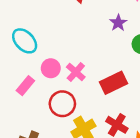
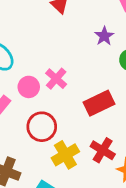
pink cross: (76, 72) -> (56, 79), moved

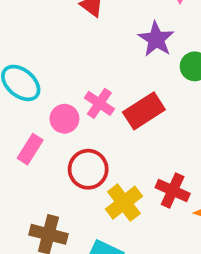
purple star: (104, 36) -> (156, 39), size x1.4
red rectangle: (99, 103) -> (144, 111), moved

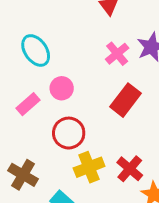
pink cross: (99, 103) -> (117, 54), moved
red rectangle: (144, 111) -> (125, 100), turned -36

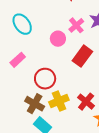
pink circle: (62, 88) -> (58, 39), moved
brown cross: (23, 175) -> (35, 104), moved

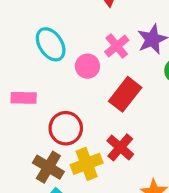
cyan ellipse: (22, 24) -> (51, 44), moved
pink rectangle: (18, 60) -> (24, 98), turned 42
red cross: (86, 102) -> (120, 147), moved

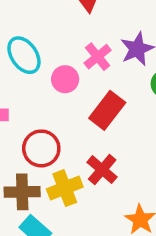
brown cross: (48, 167) -> (22, 192), turned -32

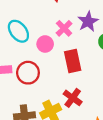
red rectangle: (107, 110) -> (73, 61), turned -45
red circle: (41, 148) -> (28, 73), moved

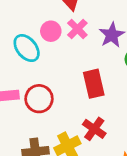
pink cross: (64, 28) -> (77, 29), moved
pink circle: (45, 44) -> (51, 31), moved

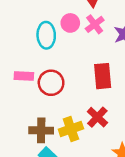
cyan ellipse: (27, 48) -> (46, 35), turned 30

